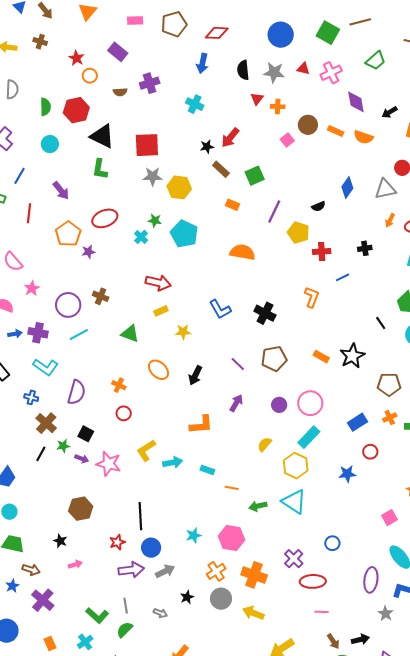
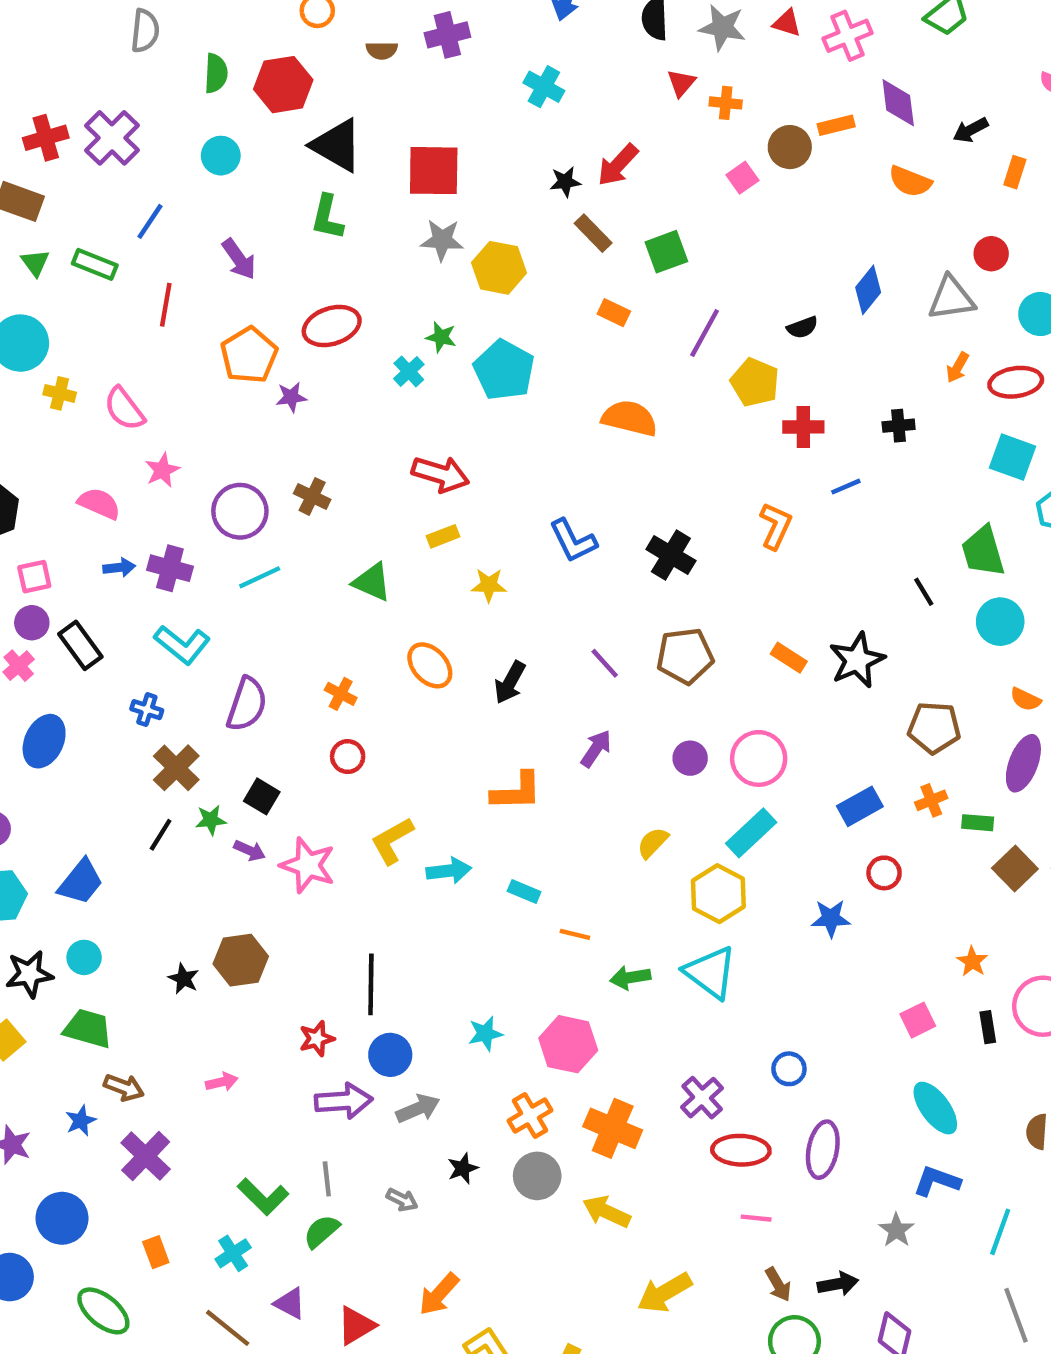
orange rectangle: (336, 131) -> (836, 125), moved, turned -42
black star: (60, 541) -> (184, 979), moved
purple ellipse: (371, 580) -> (823, 1150), moved

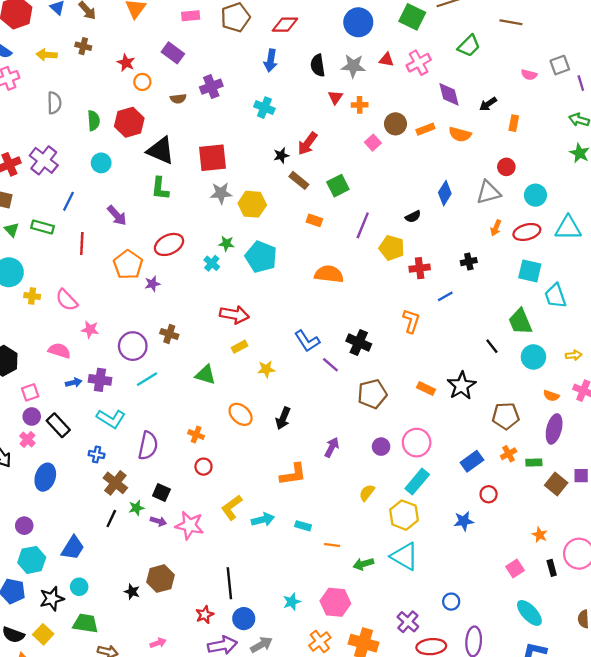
orange rectangle: (836, 125) -> (425, 129), moved
pink star: (162, 470) -> (90, 330), turned -30
purple line: (605, 663) -> (330, 365), moved

